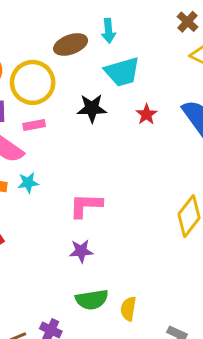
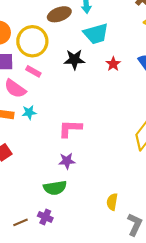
pink rectangle: (34, 125) -> (33, 71), turned 40
green semicircle: (92, 300) -> (55, 188), moved
yellow semicircle: (128, 309) -> (112, 202), moved

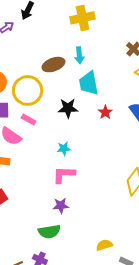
cyan trapezoid: (96, 34) -> (89, 83), turned 95
cyan star: (29, 112) -> (64, 149), moved
yellow semicircle: (112, 202) -> (104, 245), turned 63

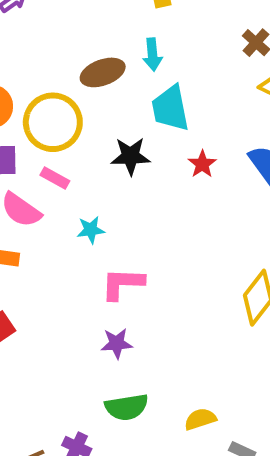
cyan star: (64, 149) -> (91, 230), moved
green semicircle: (49, 232) -> (127, 407), moved

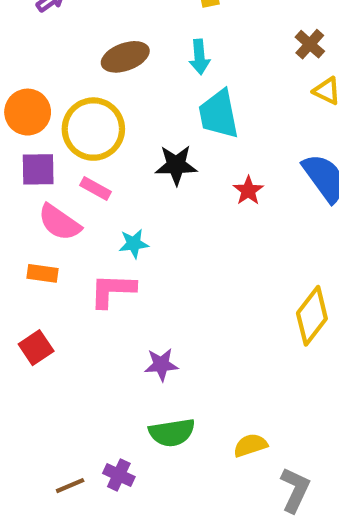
brown ellipse: (103, 72) -> (125, 57), moved
red star: (202, 164) -> (248, 191), moved
pink L-shape: (123, 284) -> (112, 290), moved

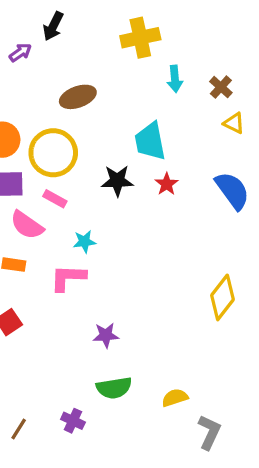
cyan arrow: (199, 57) -> (175, 79), moved
red star: (248, 191) -> (167, 184), moved
brown line: (70, 486) -> (19, 429), moved, turned -35

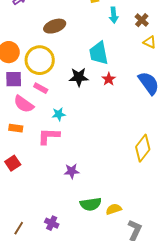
green semicircle: (114, 388) -> (91, 204), moved

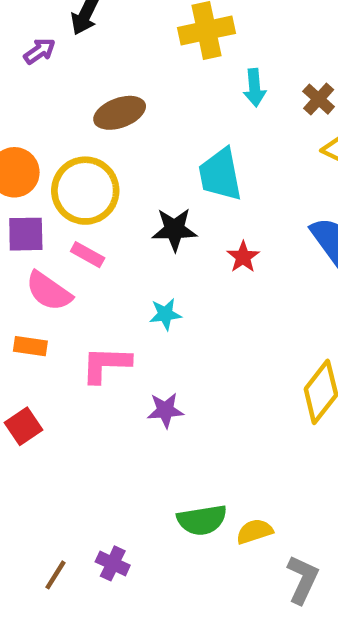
red star: (109, 79) -> (243, 257), moved
cyan star: (59, 114) -> (165, 314), moved
purple star: (72, 171) -> (165, 410), moved
brown line: (19, 228) -> (56, 575), moved

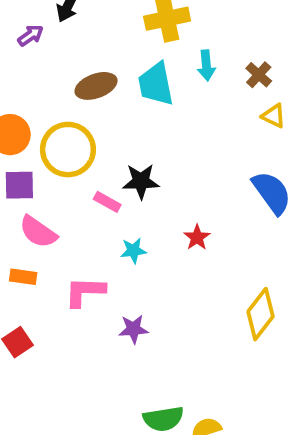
cyan trapezoid: (220, 175) -> (156, 84), moved
pink rectangle: (88, 255) -> (107, 202), moved
red star: (243, 257) -> (197, 237), moved

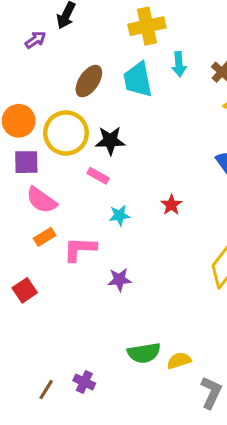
brown ellipse: (96, 86) -> (89, 81), turned -36
black star: (141, 181) -> (110, 141), moved
orange rectangle: (23, 277) -> (45, 237), moved, turned -40

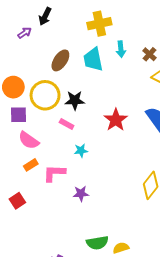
red star: (171, 205) -> (116, 120), moved, size x1.6

